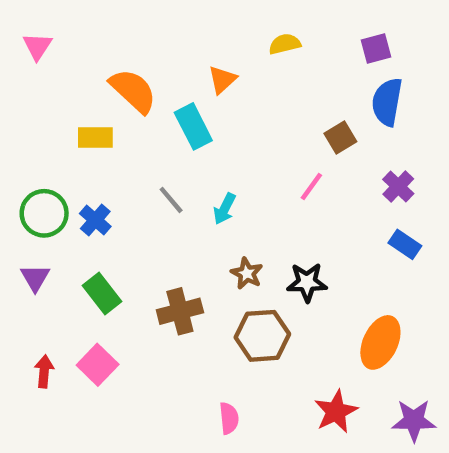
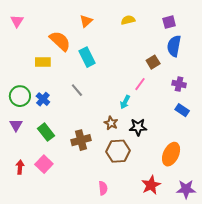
orange triangle: (222, 80) -> (86, 21), moved
purple cross: (398, 187) -> (179, 84), turned -32
cyan arrow: (224, 209) -> (125, 102), moved

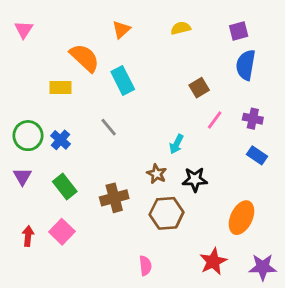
brown square: (153, 62) -> (199, 88), moved
pink line: (140, 84) -> (215, 120), moved

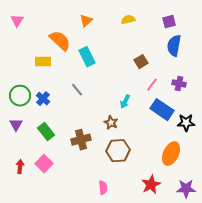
blue rectangle: (257, 155) -> (162, 110), moved, size x1.6
black star: (195, 179) -> (186, 123), moved

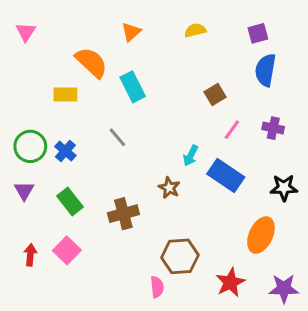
blue rectangle: (162, 110) -> (226, 175), moved
brown hexagon: (118, 151) -> (180, 256), moved

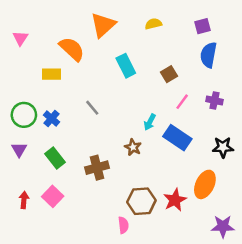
pink triangle: (26, 32) -> (20, 38), moved
orange triangle: (131, 32) -> (103, 25), size x1.6
cyan rectangle: (133, 87) -> (126, 66), moved
red star: (230, 282) -> (175, 200), moved

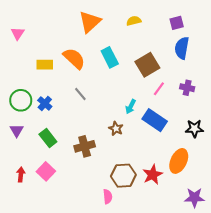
orange semicircle: (72, 49) -> (74, 58), moved
brown square: (169, 74) -> (147, 65), size x1.6

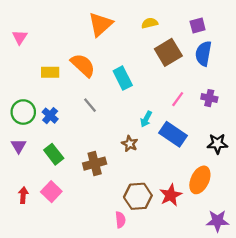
cyan rectangle: (110, 57) -> (123, 78), moved
brown square: (147, 65) -> (168, 52), moved

